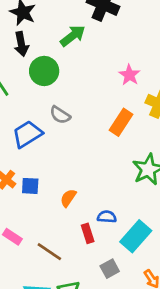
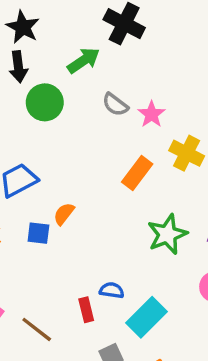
gray semicircle: (60, 115) -> (115, 105), moved
blue square: (30, 186) -> (38, 233), moved
orange semicircle: (68, 198) -> (64, 214), moved

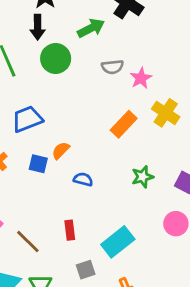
gray semicircle: (115, 105) -> (112, 67), turned -50
green star: (167, 234) -> (142, 177), size x0.7
blue semicircle: (112, 290) -> (83, 179), moved

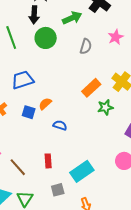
gray semicircle: (112, 67) -> (86, 46), turned -70
pink star: (141, 78) -> (116, 37), moved
green star: (142, 177) -> (105, 107), moved

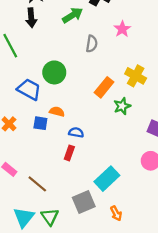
green circle: (46, 38) -> (54, 72), moved
blue trapezoid: (23, 80) -> (29, 89), turned 55
orange semicircle: (45, 104) -> (57, 112), turned 64
red rectangle: (48, 161) -> (69, 153), moved, turned 32
gray square: (58, 190) -> (84, 202), size x1.5

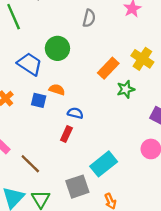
gray semicircle: (92, 44) -> (89, 18), moved

